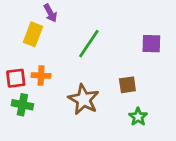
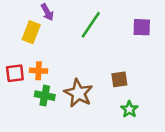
green line: (89, 44) -> (91, 25), moved
purple square: (151, 44) -> (142, 27), moved
green cross: (22, 105) -> (45, 96), moved

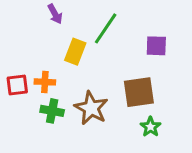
purple square: (142, 27) -> (156, 46), moved
yellow rectangle: (31, 32) -> (75, 52), moved
brown square: (119, 79) -> (139, 92), size x1.6

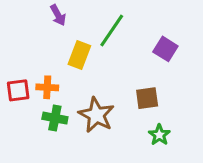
purple square: (156, 46) -> (165, 49), turned 30
brown square: (139, 92) -> (147, 98), size x0.7

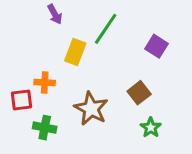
red square: (18, 90) -> (21, 100), moved
brown square: (147, 98) -> (139, 93), turned -30
green cross: (55, 118) -> (45, 128), moved

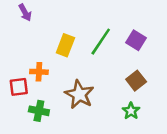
purple arrow: (55, 14) -> (25, 13), moved
green line: (106, 29) -> (101, 42), moved
brown square: (139, 93) -> (136, 81), moved

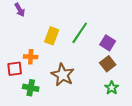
purple square: (136, 40) -> (108, 43), moved
green star: (131, 111) -> (112, 88), moved

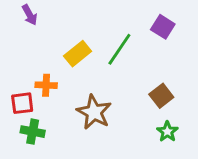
yellow rectangle: (52, 36) -> (78, 54), turned 30
purple square: (108, 43) -> (163, 27), moved
green cross: (31, 88) -> (33, 132), moved

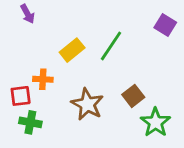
purple square: (163, 27) -> (165, 25), moved
brown square: (161, 96) -> (133, 96), moved
green star: (167, 132) -> (155, 122), size x1.5

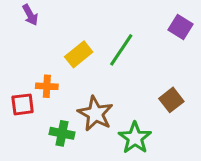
brown square: (133, 96) -> (171, 100), moved
green cross: (30, 122) -> (62, 133), moved
green star: (155, 122) -> (135, 138), moved

